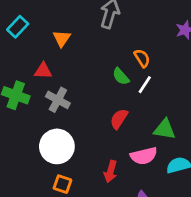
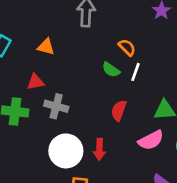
orange triangle: (62, 38) -> (46, 47), turned -36
red arrow: (110, 171) -> (99, 149), moved

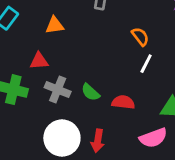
orange triangle: (46, 47) -> (55, 25), turned -30
green semicircle: (111, 70) -> (90, 92), moved
red semicircle: (119, 110) -> (123, 102), turned 70

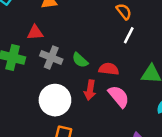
pink semicircle: (153, 138) -> (119, 96), moved, turned -110
red arrow: (98, 141) -> (90, 90), moved

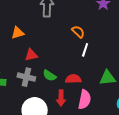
red triangle: (35, 33) -> (31, 55), moved
pink semicircle: (119, 96) -> (85, 99), turned 60

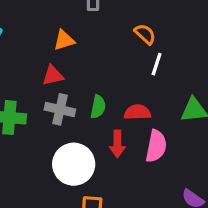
orange triangle: (18, 33) -> (64, 40), moved
red triangle: (31, 55) -> (53, 75), moved
green semicircle: (49, 76) -> (98, 107), turned -112

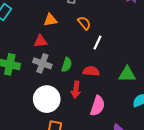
orange semicircle: (145, 34) -> (84, 23), moved
white line: (157, 64) -> (98, 43), moved
pink semicircle: (156, 146) -> (98, 106), moved

